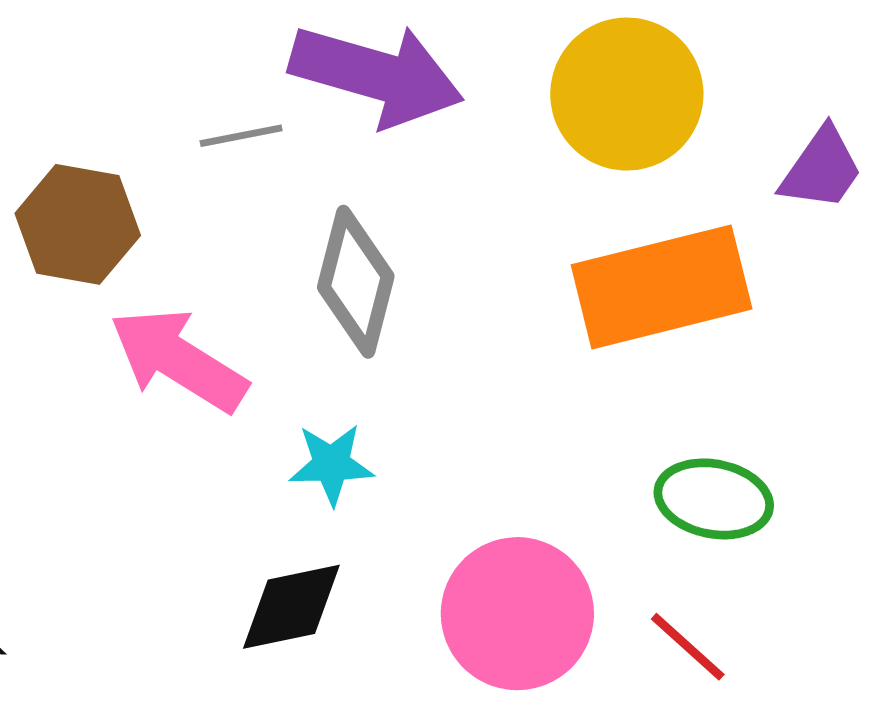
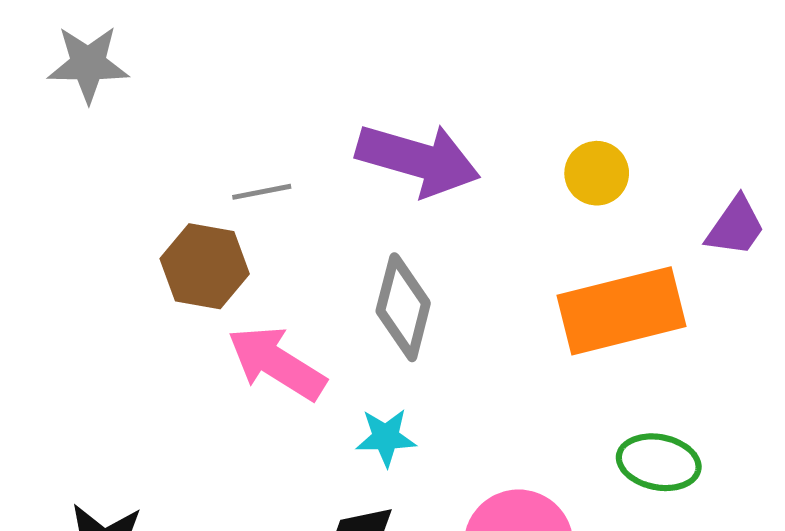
yellow circle: (627, 94) -> (597, 173), size x0.6
gray line: (241, 136) -> (262, 192), moved

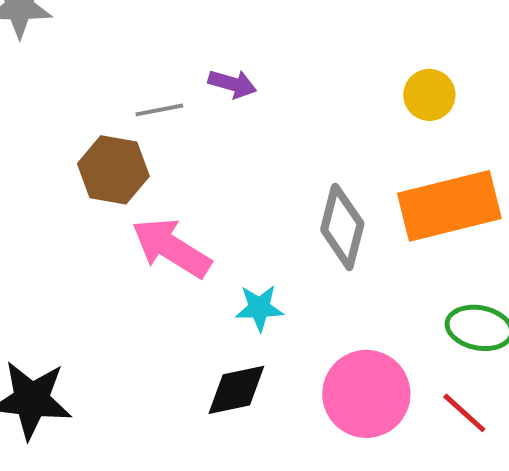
purple arrow: (418, 160) -> (232, 84), moved, size x0.5
gray diamond: (403, 307) -> (342, 227), moved

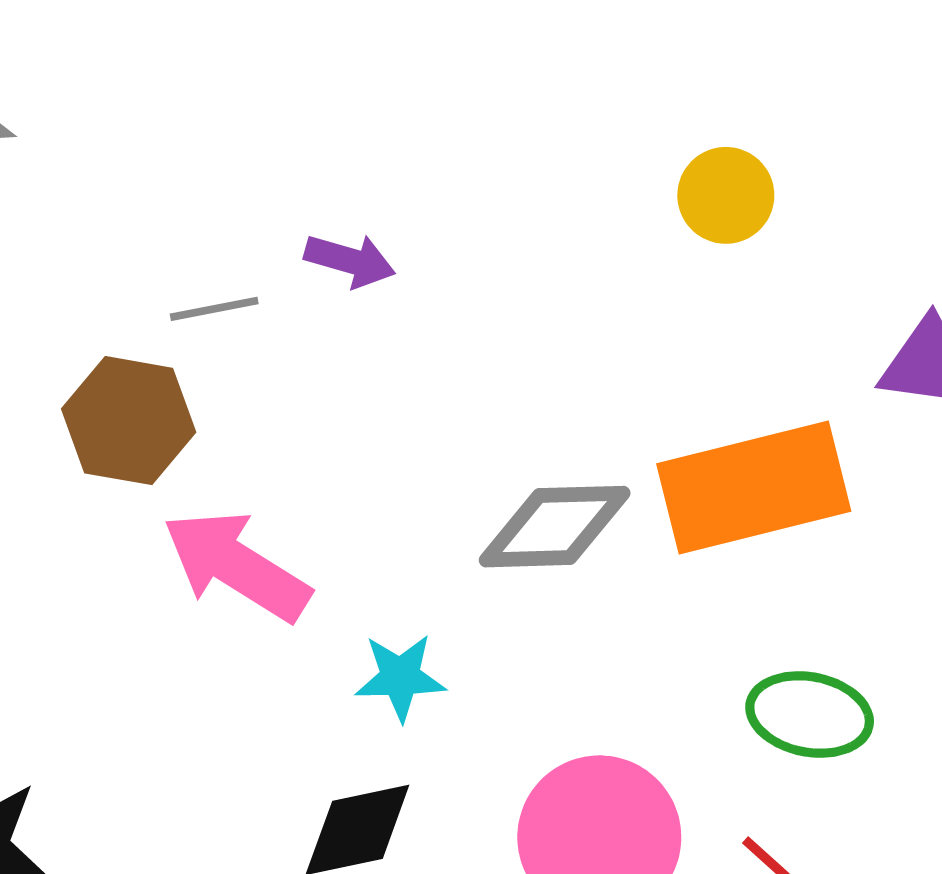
yellow circle: (429, 95) -> (726, 195), moved
gray diamond: (342, 227) -> (555, 527), turned 74

